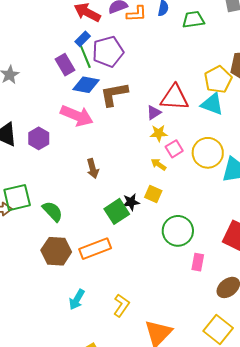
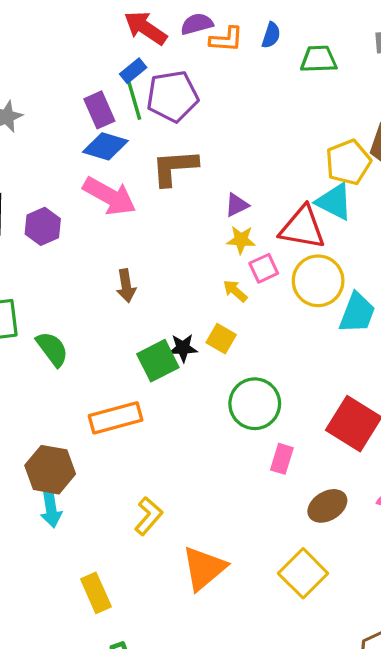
blue diamond: (86, 85) -> (105, 146), moved
red triangle: (175, 98) -> (302, 228), moved
brown hexagon: (56, 251) -> (50, 470), moved
cyan arrow: (77, 300) -> (51, 509), moved, turned -45

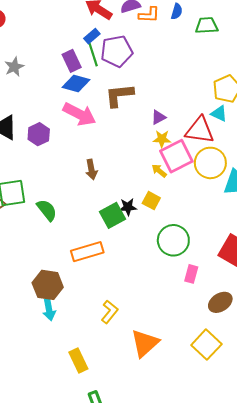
cyan triangle: (334, 202) -> (219, 114), size x0.7
pink square: (264, 268) -> (176, 156), size x1.8

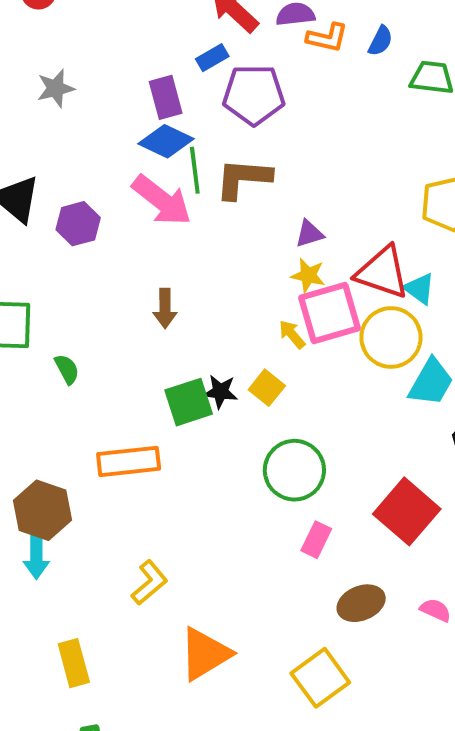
green line: (93, 55) -> (195, 170), moved
cyan triangle: (219, 114) -> (419, 289), moved
green semicircle: (47, 210) -> (67, 369), size x0.7

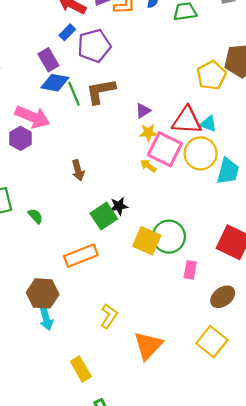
pink arrow: (162, 200) -> (32, 117), moved
pink square: (330, 313) -> (165, 149), turned -32
yellow square: (267, 388) -> (147, 241), moved, size x1.5

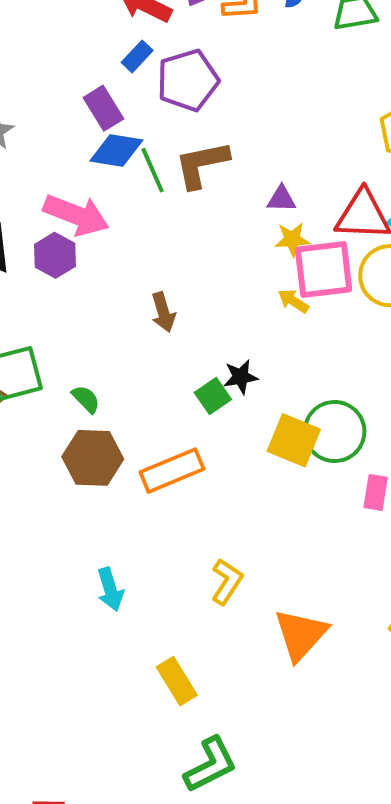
purple triangle: (143, 111) -> (281, 199), turned 35
pink square: (165, 149) -> (324, 270), turned -32
green square: (104, 216) -> (213, 396), size x0.7
brown hexagon: (43, 293) -> (93, 458), moved

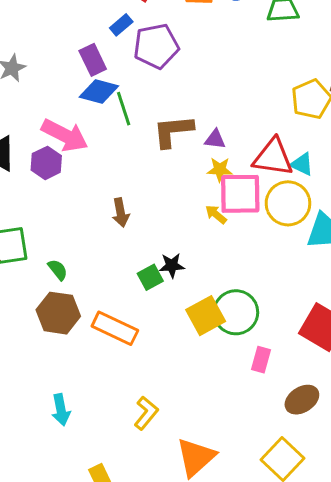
brown L-shape: (202, 164) -> (173, 131), moved
yellow square: (294, 440) -> (206, 316), turned 33
orange rectangle: (172, 471) -> (115, 328), turned 42

